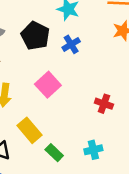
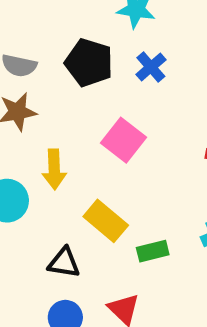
green rectangle: (54, 153) -> (153, 251), turned -48

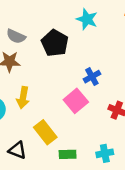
blue cross: (151, 67) -> (92, 77), moved
pink square: (124, 140) -> (76, 101), moved

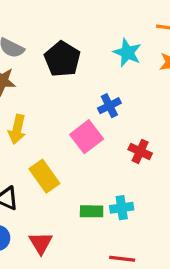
cyan star: (87, 19) -> (127, 53), moved
green rectangle: (68, 154) -> (92, 211), moved

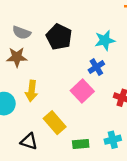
cyan star: (127, 53) -> (105, 40), moved, turned -30
green rectangle: (92, 211) -> (81, 144), moved

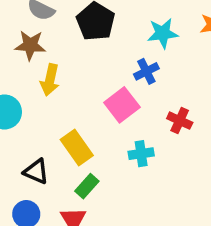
yellow arrow: (32, 91) -> (50, 80), moved
cyan cross: (113, 140) -> (141, 154), moved
green rectangle: (81, 144) -> (87, 186), moved, turned -49

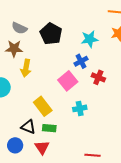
red cross: (180, 121) -> (98, 77), moved
black triangle: (36, 171) -> (28, 127), moved
green rectangle: (87, 186) -> (49, 128), turned 56

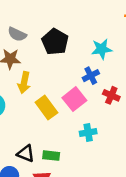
yellow rectangle: (43, 106) -> (46, 108), moved

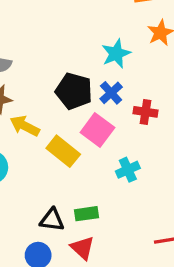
black pentagon: (55, 42) -> (74, 91), moved
yellow arrow: (24, 83) -> (25, 126), turned 120

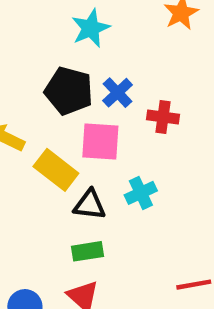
cyan star: (116, 54) -> (91, 28), moved
pink square: (97, 130) -> (100, 141), turned -32
black triangle: (52, 220) -> (90, 205), moved

